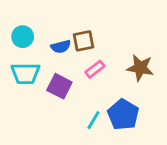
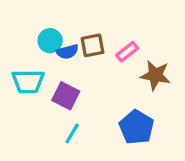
cyan circle: (23, 37) -> (50, 41), moved
pink rectangle: (95, 69) -> (127, 52), moved
cyan line: (93, 120) -> (72, 133), moved

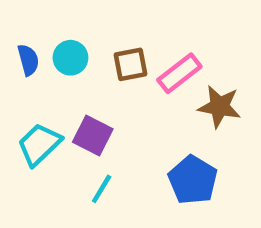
blue semicircle: (67, 52) -> (28, 60), moved, turned -90
pink rectangle: (127, 52) -> (179, 73), size x1.4
cyan trapezoid: (28, 82) -> (39, 144), moved, turned 136

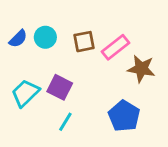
blue semicircle: (28, 60) -> (18, 39), turned 60

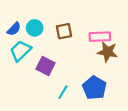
pink rectangle: (116, 47) -> (100, 37), moved, turned 36
cyan trapezoid: (25, 93) -> (20, 51), moved
cyan line: (65, 122) -> (63, 92), moved

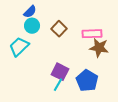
blue semicircle: (14, 29) -> (30, 12), moved
brown square: (64, 31) -> (59, 29), turned -35
purple square: (45, 66) -> (60, 72), moved

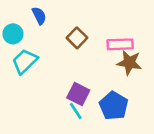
blue semicircle: (30, 12) -> (39, 16), turned -72
cyan circle: (32, 26) -> (13, 34), moved
cyan line: (58, 85) -> (76, 111), turned -64

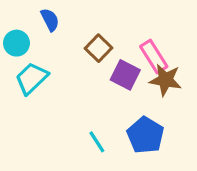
pink rectangle: (120, 44) -> (154, 56), turned 60
purple square: (78, 94) -> (125, 75), moved

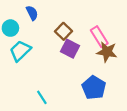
purple square: (125, 75) -> (70, 49), moved
cyan line: (97, 142) -> (42, 97), moved

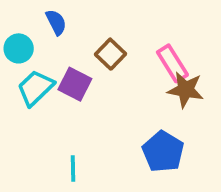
purple square: (70, 49) -> (75, 84), moved
cyan line: (42, 97) -> (73, 169), turned 32

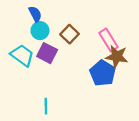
cyan circle: (19, 48) -> (40, 31), moved
cyan trapezoid: (35, 88) -> (22, 55), turned 80
blue pentagon: (163, 152) -> (103, 73), moved

